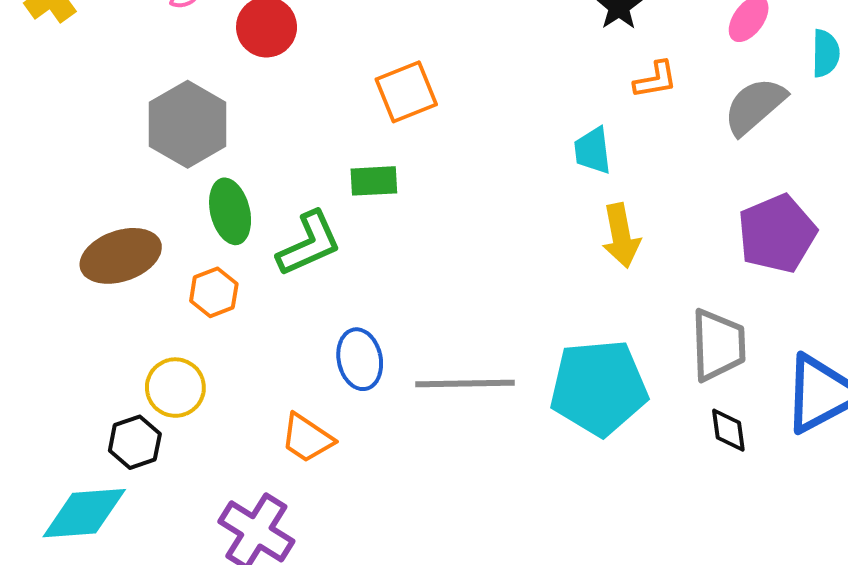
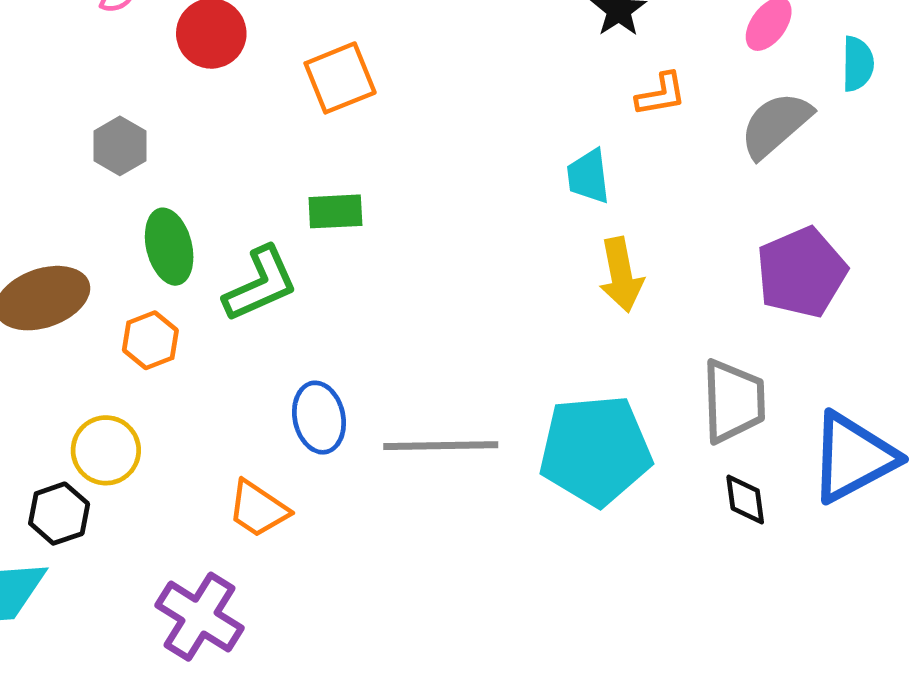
orange square: (406, 92) -> (340, 78), moved
gray hexagon: (188, 124) -> (120, 146), size x0.6

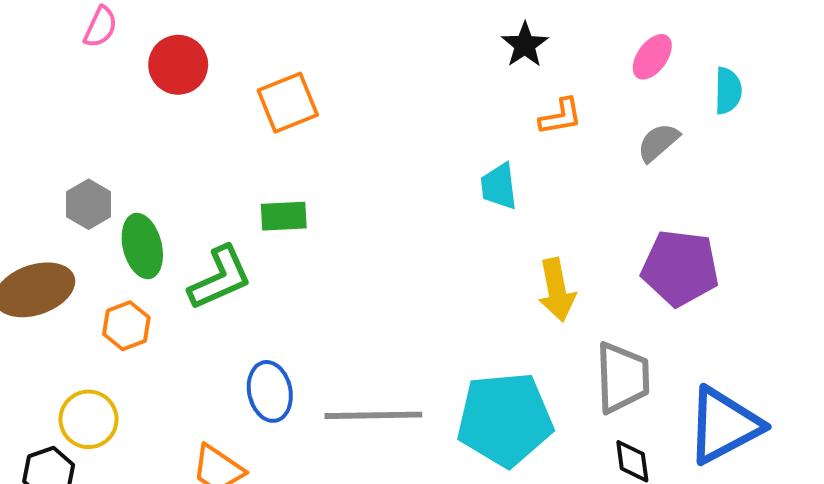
gray semicircle: (776, 125) -> (658, 142), size x0.7
gray hexagon: (120, 146) -> (89, 204), moved
purple pentagon: (801, 272) -> (680, 268), turned 30
yellow arrow: (621, 275) -> (557, 290), moved

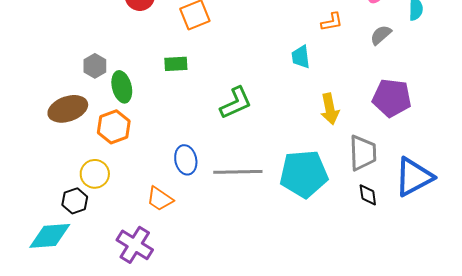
green rectangle: (284, 216) -> (176, 64), moved
green L-shape: (220, 278) -> (236, 103), moved
orange hexagon: (126, 326) -> (114, 127), size x1.4

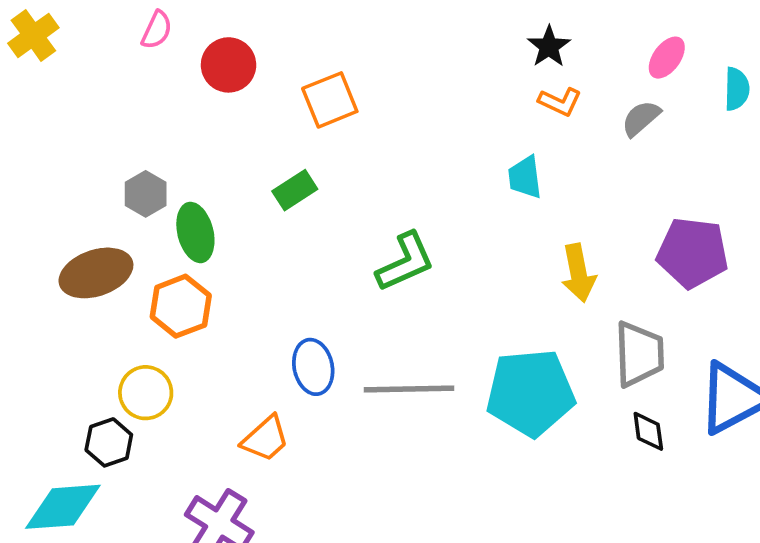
orange L-shape: (332, 22) -> (560, 102), moved, turned 35
gray semicircle: (381, 35) -> (641, 118), moved
green rectangle: (176, 64) -> (295, 190), turned -30
orange trapezoid: (160, 199) -> (265, 439), turned -76

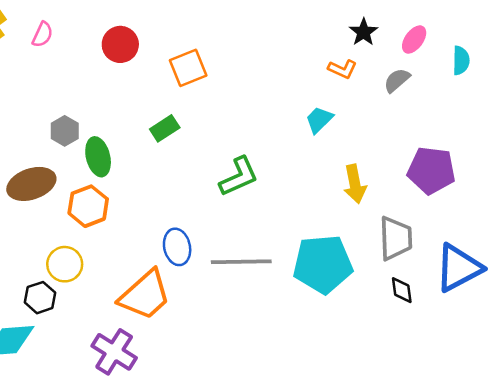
pink semicircle: (157, 30) -> (43, 35), moved
black star: (549, 47) -> (363, 32), moved
cyan trapezoid: (525, 177) -> (319, 120), turned 52
orange trapezoid: (265, 439) -> (145, 295), size x1.6

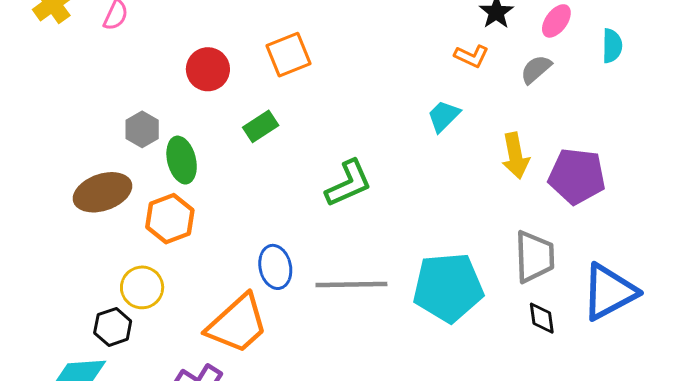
red circle: (120, 44) -> (208, 69), moved
yellow arrow: (355, 184) -> (515, 156), moved

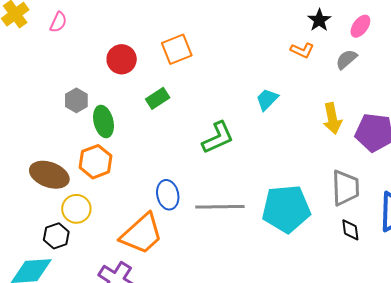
cyan trapezoid: (444, 116) -> (267, 99), moved
brown ellipse: (102, 192) -> (49, 175), moved, turned 39

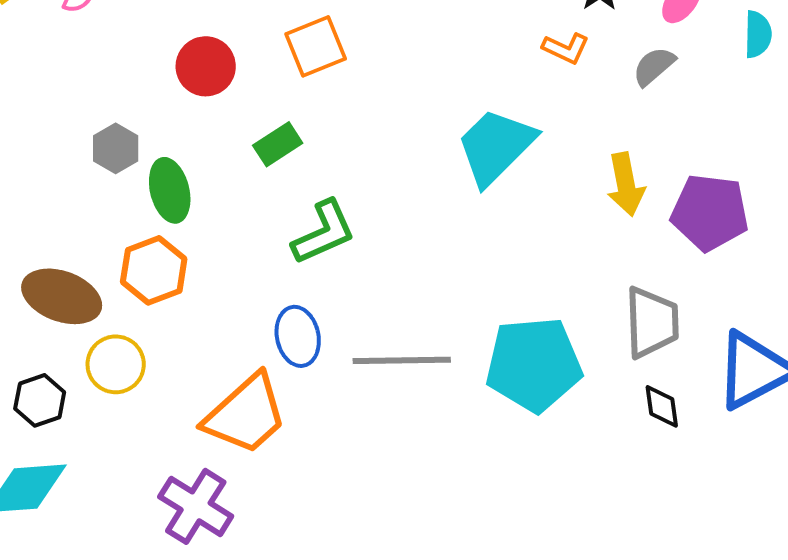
cyan trapezoid: (267, 99) -> (496, 146), size x1.8
green L-shape: (218, 138) -> (324, 232), moved
black hexagon: (56, 236) -> (40, 400), moved

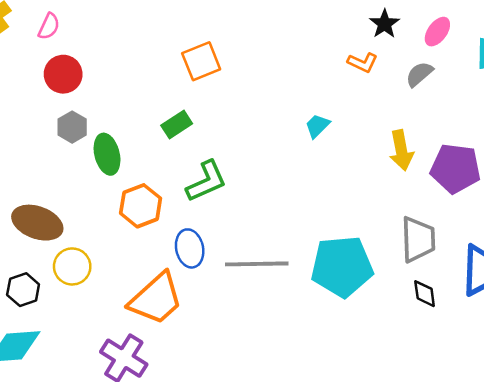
red circle: (206, 66) -> (63, 74), moved
cyan trapezoid: (496, 146) -> (317, 126), size x0.5
orange hexagon: (154, 270) -> (141, 206), moved

